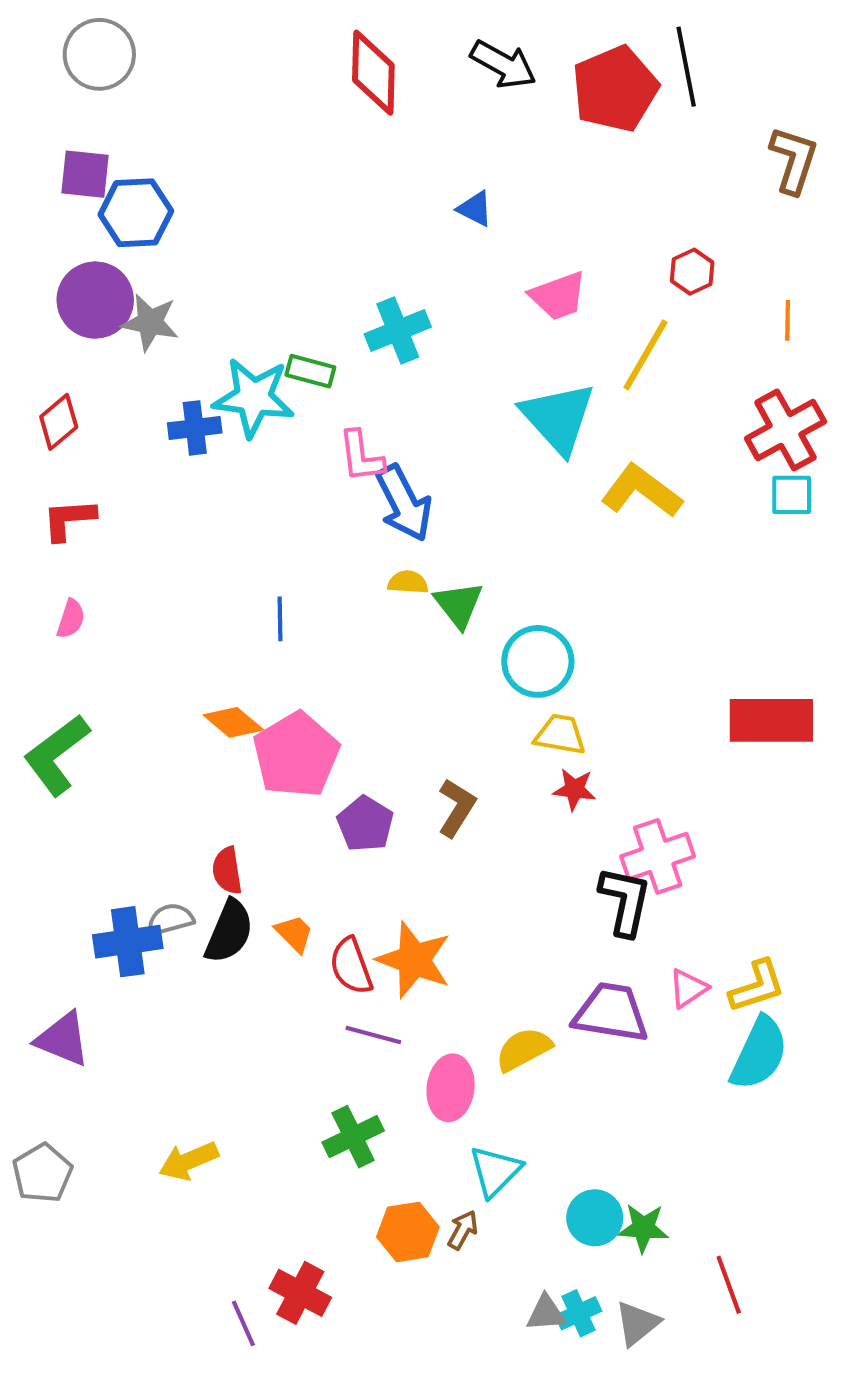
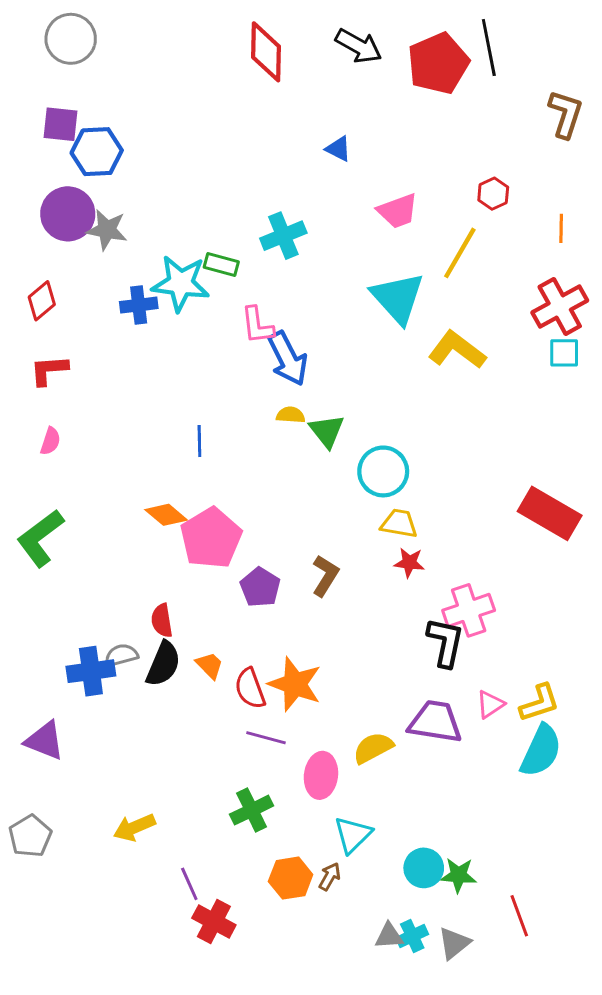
red rectangle: (771, 720) -> (550, 513), turned 30
purple line: (243, 1323) -> (189, 884), moved

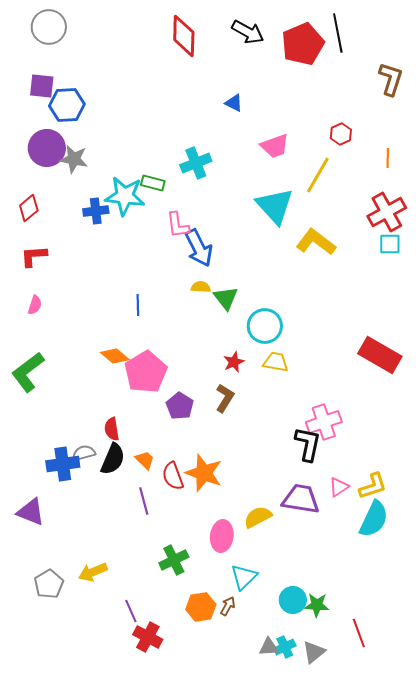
red star: (409, 563) -> (234, 362), moved, turned -30
purple line: (266, 738) -> (144, 501), moved, turned 60
gray pentagon: (30, 836) -> (49, 584), moved

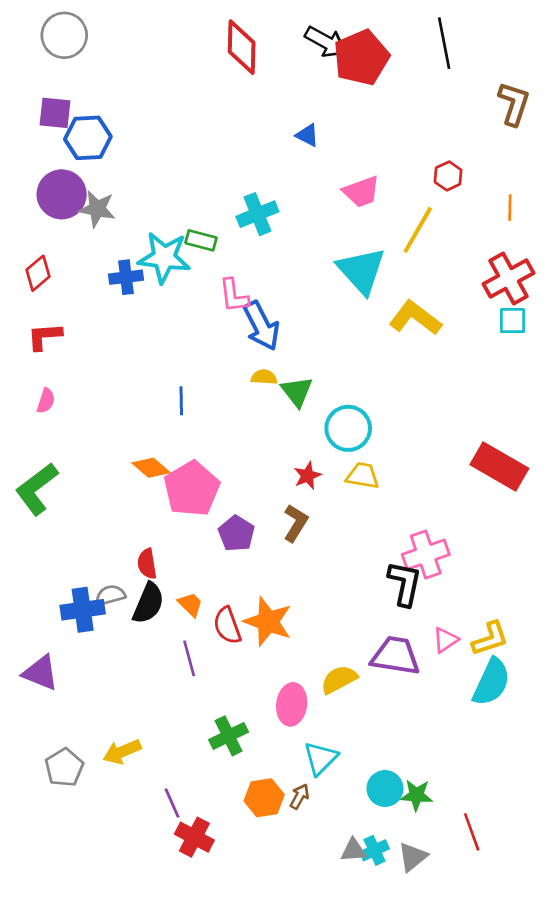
red pentagon: (303, 44) -> (361, 58), moved

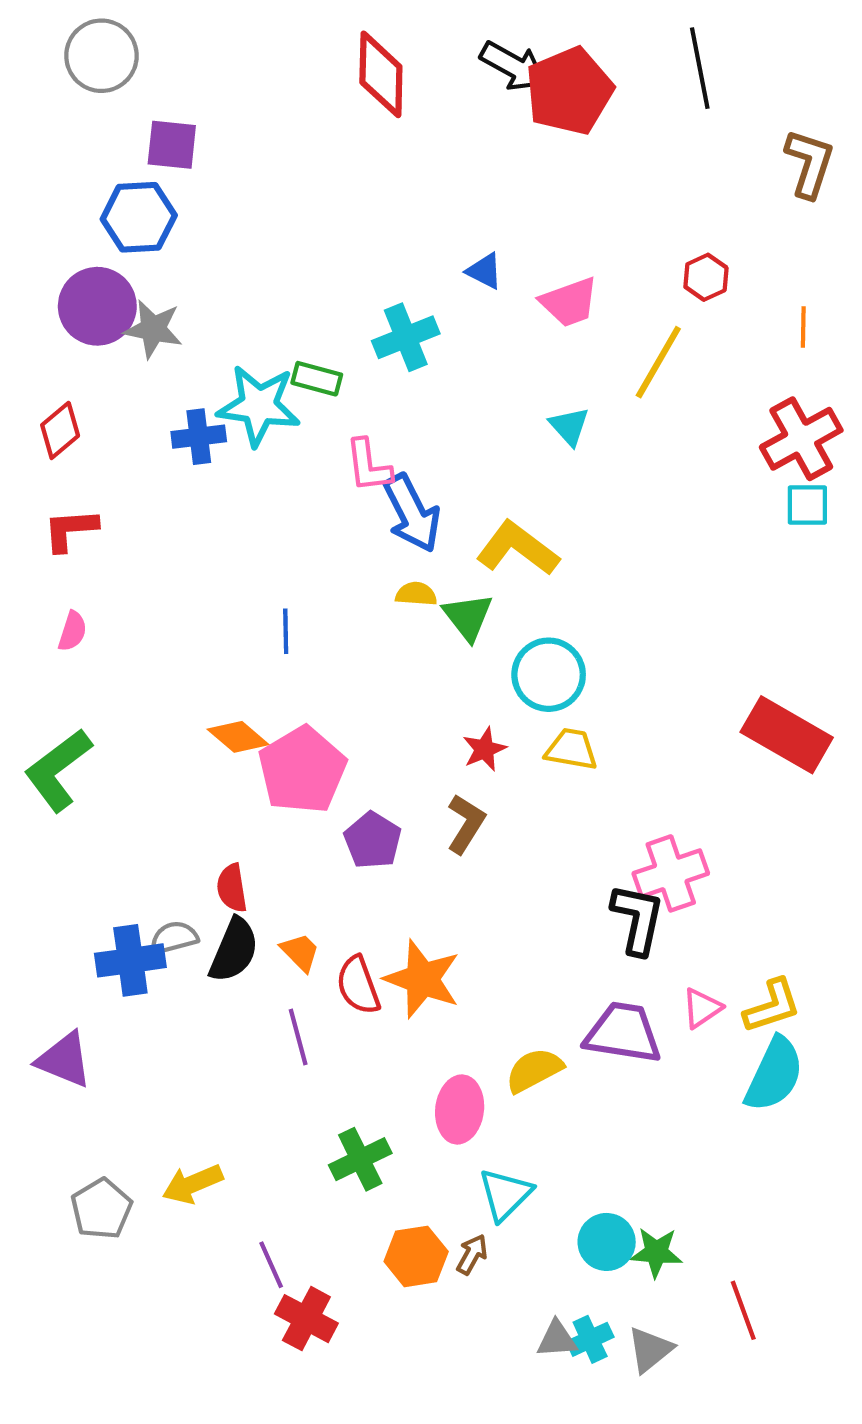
purple square: (55, 113) -> (172, 145), moved
blue triangle: (307, 135) -> (484, 271), moved
cyan triangle: (361, 271) -> (569, 426), size x0.5
yellow L-shape: (415, 318) -> (518, 548), moved

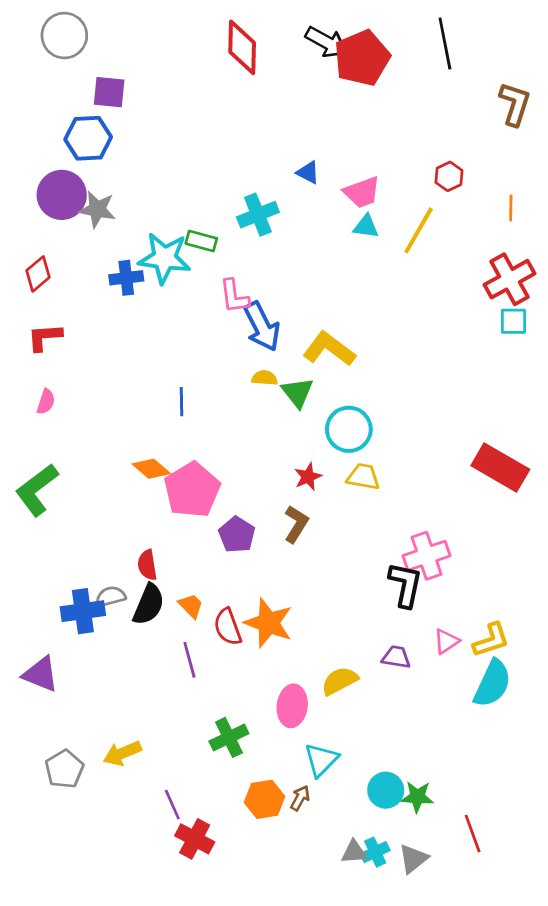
cyan triangle: (569, 426) -> (366, 226), moved, turned -40
purple trapezoid: (623, 1033) -> (396, 657), size x0.6

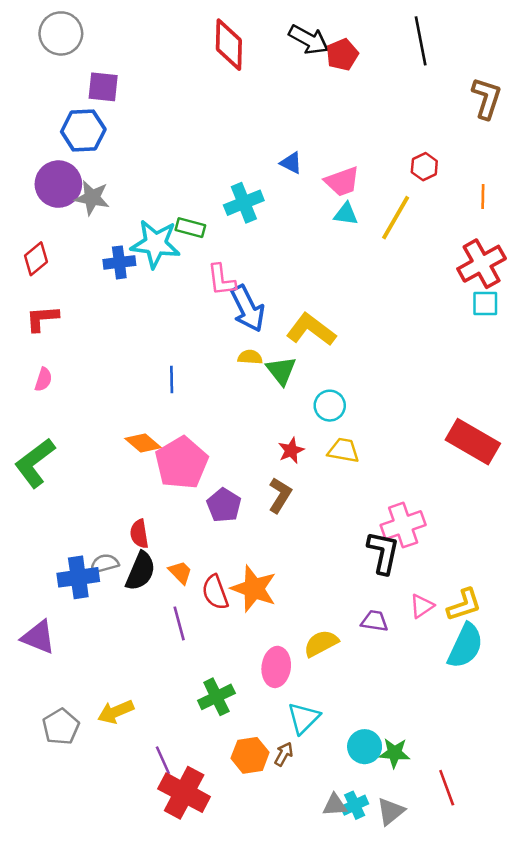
red pentagon: (362, 58) -> (342, 55), size x0.6
cyan circle: (349, 429) -> (330, 406), size x0.7
red cross: (195, 839) -> (184, 793), size x1.4

